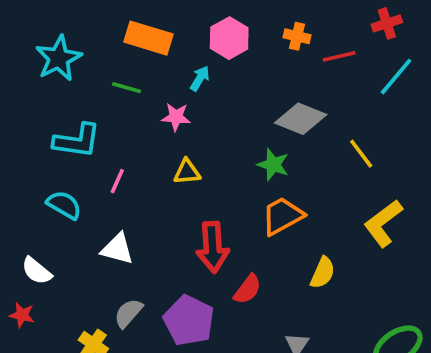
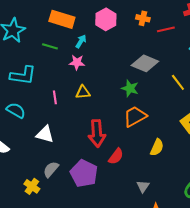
cyan arrow: (200, 78) -> (81, 41), moved
pink line: (117, 181) -> (55, 97), moved, turned -32

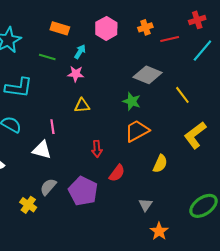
orange cross: (143, 18) -> (145, 27), turned -32
orange rectangle: (62, 19) -> (60, 28), size x0.7
pink line: (55, 97) -> (52, 127), moved
red arrow: (97, 133) -> (97, 149), size x0.6

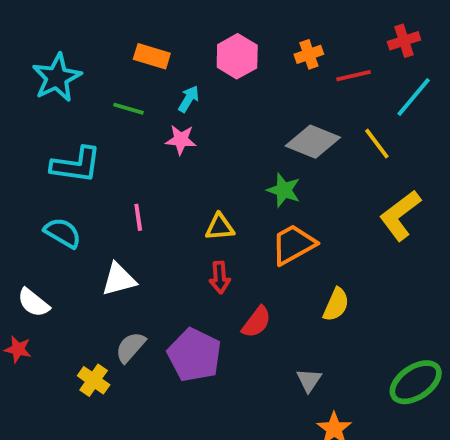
yellow line: (182, 95) -> (377, 144), moved
yellow triangle: (82, 106) -> (220, 227), moved
pink line: (52, 127) -> (138, 217), moved
yellow L-shape: (195, 135) -> (400, 215), moved
white triangle: (42, 150) -> (119, 279), turned -30

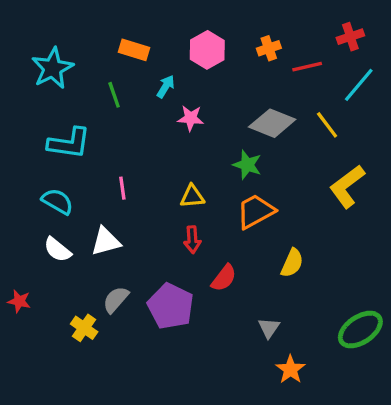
green line: (129, 109) -> (114, 95), turned 55
pink star: (181, 140) -> (191, 118), moved
white semicircle: (33, 303) -> (57, 250), moved

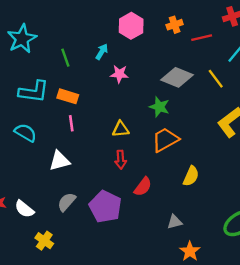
orange rectangle: (134, 50) -> (68, 96), moved
white semicircle: (57, 250) -> (24, 209), moved
yellow cross: (84, 328) -> (44, 241), moved
gray triangle: (269, 328) -> (175, 222), turned 42

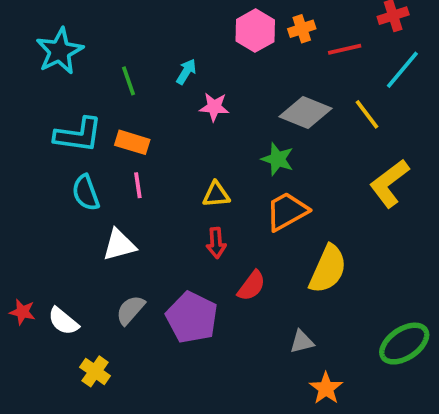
pink hexagon: (131, 26) -> (255, 31), moved
cyan semicircle: (25, 133) -> (86, 193), moved, turned -140
yellow semicircle: (191, 176) -> (328, 269), size x1.5

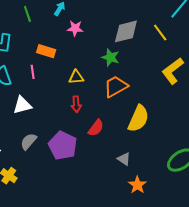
gray diamond: (306, 113) -> (126, 31), turned -36
orange rectangle: (132, 142) -> (46, 51), moved
gray triangle: (302, 342) -> (124, 159), turned 48

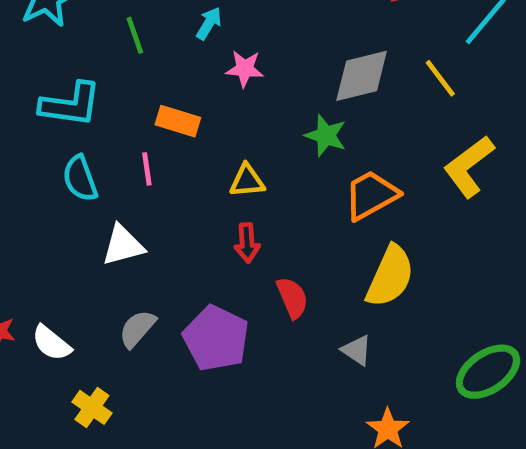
orange trapezoid: (116, 86) -> (371, 195), moved
red semicircle: (96, 128) -> (292, 298), turned -60
gray triangle: (124, 159) -> (357, 350), moved

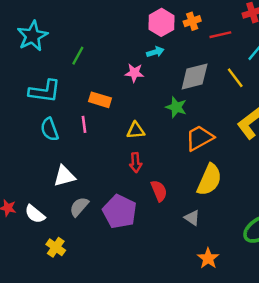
cyan arrow: (209, 23) -> (155, 52), moved, turned 42
green line: (135, 35) -> (78, 56), turned 48
white triangle: (123, 245) -> (64, 176), moved

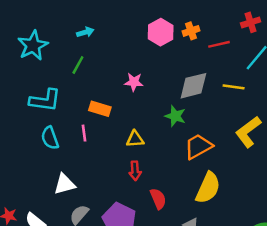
cyan arrow: (155, 52) -> (85, 32), moved
yellow line: (235, 78) -> (234, 87), turned -45

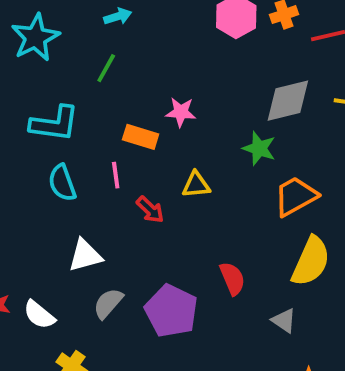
pink star: (134, 82) -> (181, 112), moved
red arrow: (135, 171) -> (150, 210), moved, turned -42

